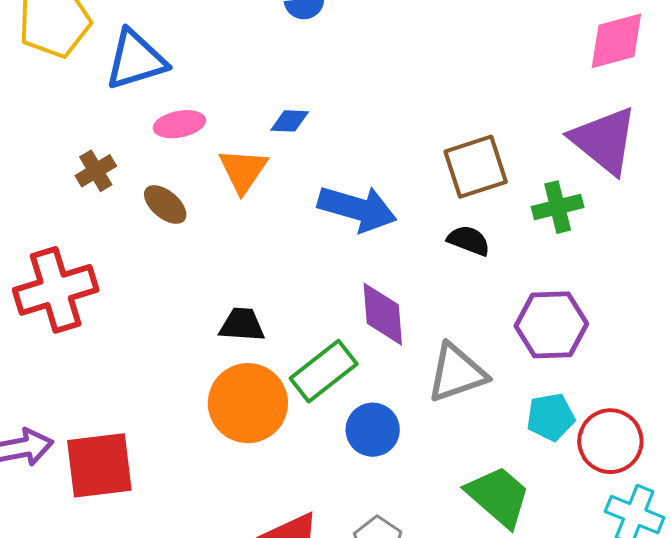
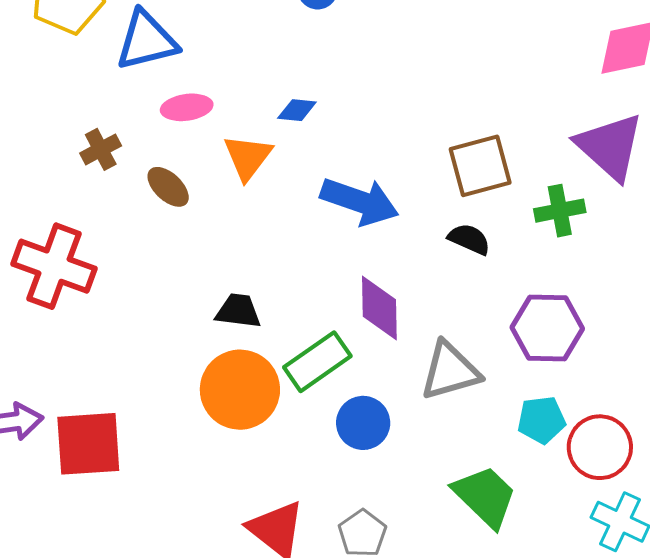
red cross: (56, 290) -> (54, 266), turned 34

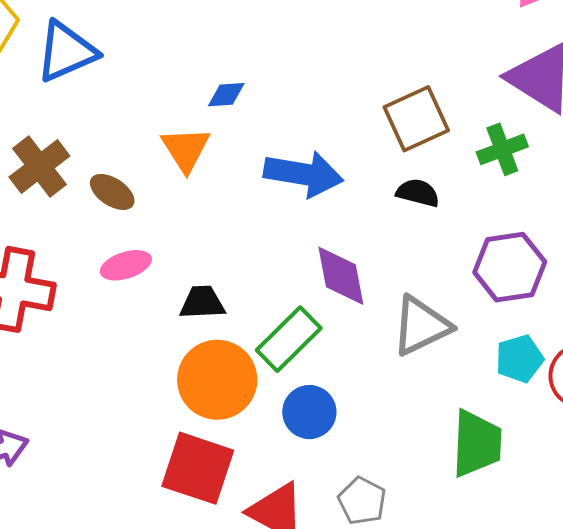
pink ellipse: (187, 107) -> (126, 265), moved
brown cross: (101, 149) -> (39, 166), size x1.5
blue circle: (363, 423) -> (309, 412), moved
red square: (88, 444) -> (198, 468), moved, turned 32
green trapezoid: (485, 496) -> (477, 444), turned 58

